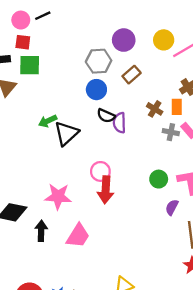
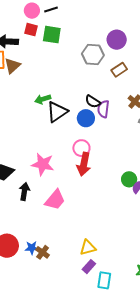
green square: (30, 65) -> (52, 35), moved
blue circle: (96, 90) -> (86, 118), moved
green circle: (159, 179) -> (129, 179), moved

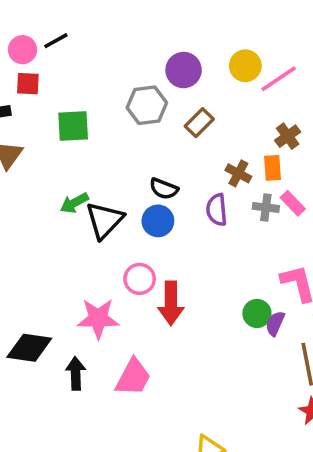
green square: (52, 35) -> (73, 126), moved
purple semicircle: (103, 109) -> (217, 210), moved
pink circle: (81, 148) -> (140, 279), moved

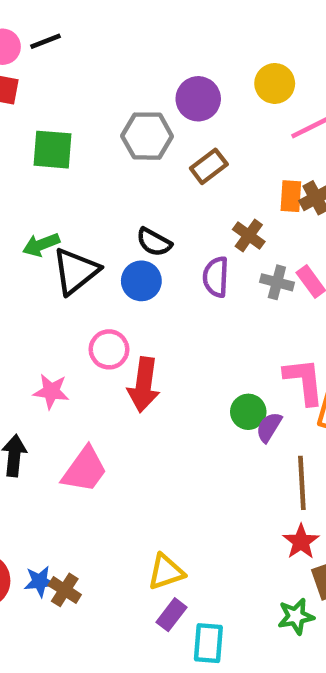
yellow circle: (245, 66) -> (275, 83), moved
orange rectangle: (272, 168) -> (291, 196), moved
pink star: (98, 318) -> (51, 391), size x0.7

